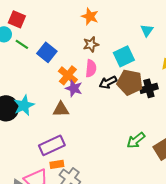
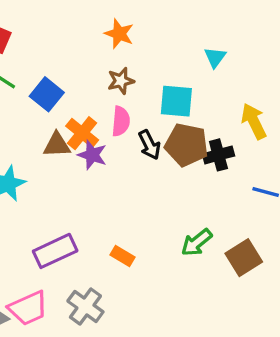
cyan square: (124, 56) -> (176, 101), turned 30
black arrow: (108, 82) -> (149, 145), turned -90
brown triangle: (61, 109) -> (57, 145), moved
orange rectangle: (57, 164) -> (122, 256), moved, turned 40

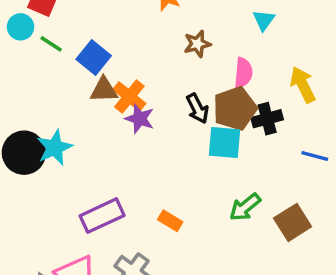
brown star: (121, 81) -> (197, 44), moved
cyan square: (176, 101) -> (225, 142), moved
pink semicircle: (121, 121) -> (243, 73), moved
brown triangle: (57, 145) -> (104, 90), moved
brown pentagon: (186, 145) -> (235, 108), turned -30

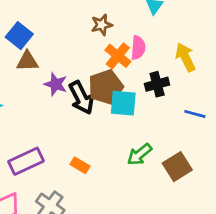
orange cross: (129, 97) -> (118, 56), moved
black arrow: (197, 108) -> (81, 98), moved, size x1.4
brown pentagon: (235, 108) -> (106, 87), moved

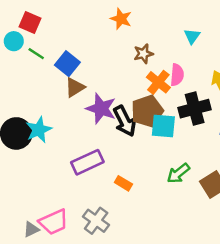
brown triangle: (27, 61) -> (75, 87), turned -30
purple star: (56, 84) -> (101, 109), size x1.4
black cross: (157, 84) -> (195, 109), size x1.4
purple rectangle: (26, 161) -> (87, 162), moved

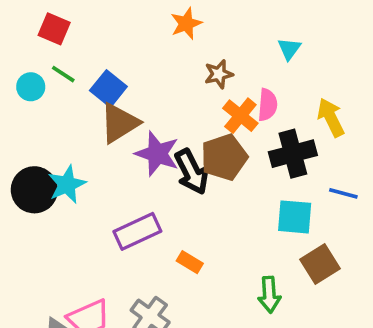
orange star: (121, 19) -> (186, 24), turned 30
cyan circle: (14, 41) -> (31, 87), moved
brown triangle: (75, 87) -> (119, 123), size x1.4
cyan square: (163, 126) -> (295, 217), moved
green arrow: (178, 173) -> (269, 295), moved, turned -55

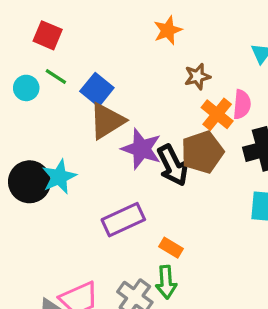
green arrow: (269, 295) -> (166, 282), moved

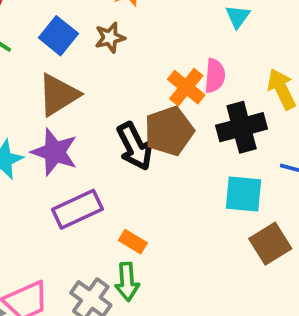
brown star: (197, 76) -> (110, 38), moved
blue square: (97, 90) -> (58, 36), moved
purple star: (141, 149) -> (55, 152), moved

